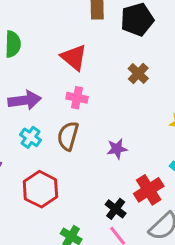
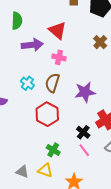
purple arrow: (25, 100) -> (32, 45), moved
purple star: (117, 149) -> (85, 92), size x1.5
red hexagon: (40, 189) -> (47, 114), moved

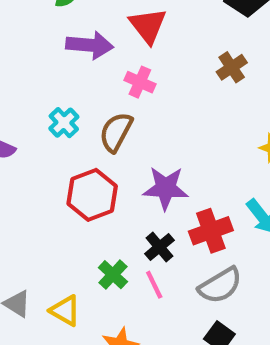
purple star: (85, 92) -> (166, 188), moved
green cross: (53, 150) -> (113, 275), moved

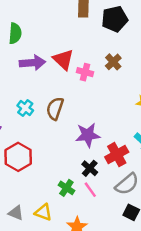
red triangle: (148, 26) -> (63, 60), moved
pink cross: (140, 82) -> (85, 72), moved
red hexagon: (92, 195) -> (18, 157), moved

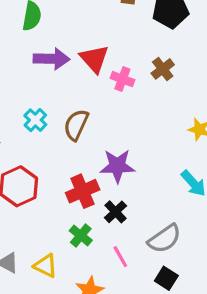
red cross: (117, 155) -> (83, 191), moved
pink line: (90, 190) -> (120, 257), moved

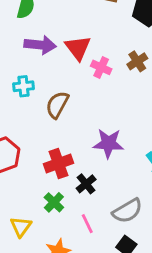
cyan cross: (35, 120) -> (23, 86), moved, turned 36
purple star: (117, 166) -> (108, 143), moved
yellow triangle: (46, 266) -> (21, 227), turned 35

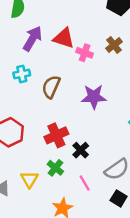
purple arrow: (40, 45) -> (32, 39), turned -60
red triangle: (78, 48) -> (64, 38), turned -30
purple star: (108, 143) -> (94, 97), moved
yellow triangle: (21, 227) -> (29, 179), moved

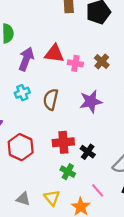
brown cross: (114, 45) -> (102, 61), moved
red cross: (56, 135) -> (63, 142), turned 30
yellow triangle: (29, 179) -> (52, 198), moved
pink line: (85, 183) -> (98, 190), moved

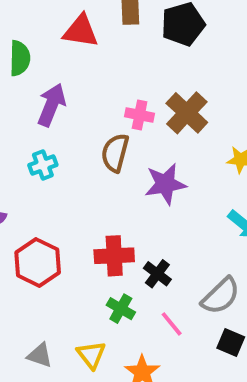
red triangle: (54, 54) -> (81, 31), moved
brown cross: (102, 61) -> (187, 113), size x1.5
brown semicircle: (51, 99) -> (115, 153), moved
pink line: (98, 190) -> (172, 324), moved

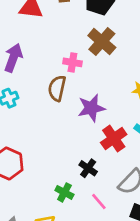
brown cross: (187, 113) -> (102, 42), moved
red cross: (114, 256) -> (114, 139), moved, turned -30

